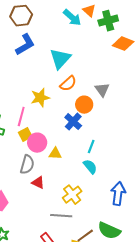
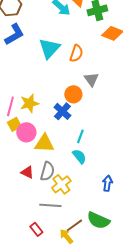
orange semicircle: (68, 84) -> (76, 53), moved, turned -30
yellow star: (40, 98) -> (29, 103), moved
yellow triangle: (55, 154) -> (44, 143), size x1.5
gray semicircle: (27, 165) -> (47, 171), moved
blue arrow: (118, 194) -> (107, 183), size x0.7

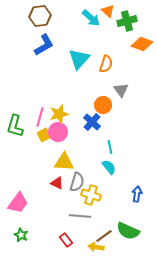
pink circle: (26, 132) -> (58, 132), moved
cyan line: (80, 136) -> (110, 147), turned -32
yellow triangle: (44, 143) -> (64, 162), moved
yellow cross: (61, 184) -> (91, 195), turned -36
yellow arrow: (66, 236) -> (96, 247), turned -42

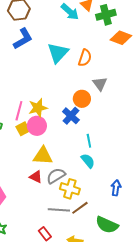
gray semicircle: (77, 182) -> (56, 176), turned -138
brown line: (104, 236) -> (80, 208), moved

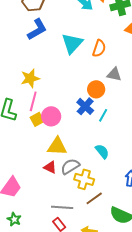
gray triangle: (100, 84) -> (114, 74), turned -42
yellow star: (38, 108) -> (30, 78), moved
cyan line: (89, 141) -> (103, 115), moved, turned 40
gray line: (59, 210) -> (62, 207), moved

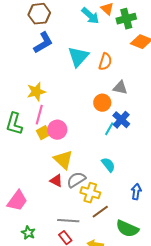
blue cross: (85, 106) -> (121, 120), moved
yellow triangle: (57, 146) -> (63, 160), turned 40
green star: (14, 219) -> (28, 233), moved

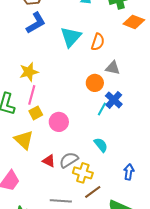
pink circle: (57, 130) -> (59, 122), moved
yellow triangle: (63, 160) -> (24, 140), moved

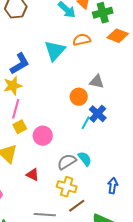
blue L-shape: (36, 23) -> (20, 64), moved
orange semicircle: (98, 42) -> (82, 40), moved, turned -120
gray semicircle: (69, 160) -> (67, 162), moved

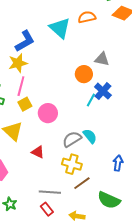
cyan triangle: (55, 51) -> (60, 28), turned -30

